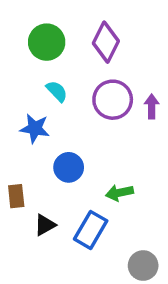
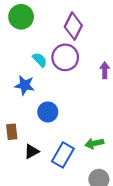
green circle: (47, 42) -> (21, 17), moved
purple circle: (113, 100) -> (65, 57), moved
green arrow: (119, 193) -> (94, 143), moved

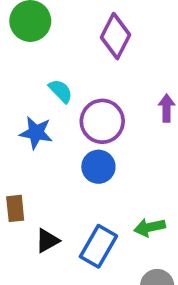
purple circle: (65, 57) -> (102, 121), moved
blue circle: (48, 112) -> (98, 167), moved

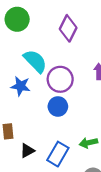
cyan semicircle: (61, 91) -> (35, 61), size x1.6

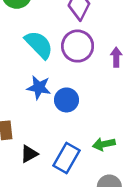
purple circle: (60, 79) -> (78, 46), moved
blue star: (21, 86) -> (39, 88), moved

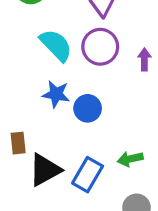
black triangle: (29, 154) -> (45, 170), size x1.6

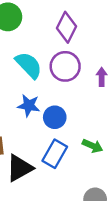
green arrow: (130, 159) -> (93, 146), moved, turned -144
blue rectangle: (88, 175) -> (55, 154), moved

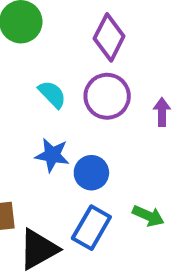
cyan semicircle: (29, 65) -> (52, 94), size x0.7

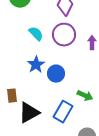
blue star: (52, 155) -> (36, 65), turned 30
blue rectangle: (91, 228) -> (63, 112), moved

